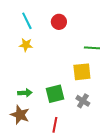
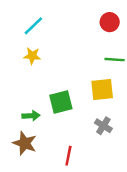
cyan line: (27, 21) -> (33, 26), turned 72
red circle: (59, 22) -> (110, 22), moved
green square: (55, 94) -> (61, 102), moved

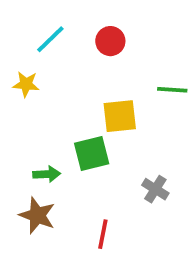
red circle: (110, 22) -> (110, 41), moved
yellow star: (32, 56) -> (26, 84), moved
yellow square: (102, 90) -> (120, 116), moved

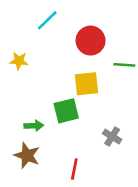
cyan line: (50, 39) -> (47, 20), moved
red circle: (110, 41) -> (91, 41), moved, size x1.4

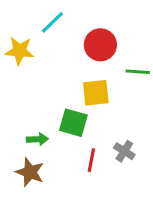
yellow star: (19, 61) -> (19, 51), moved, size x1.4
green square: (66, 111) -> (73, 123), turned 30
red line: (74, 169) -> (91, 160), moved

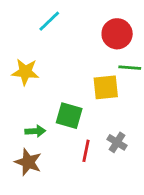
red circle: (100, 45) -> (117, 34), moved
yellow star: (19, 51) -> (25, 72), moved
yellow square: (96, 93) -> (106, 87), moved

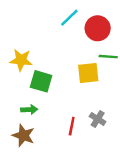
cyan line: (49, 21) -> (69, 18), moved
green square: (69, 116) -> (41, 81), moved

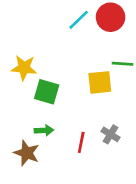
red circle: (98, 28) -> (111, 17), moved
green arrow: (29, 110) -> (44, 130), moved

